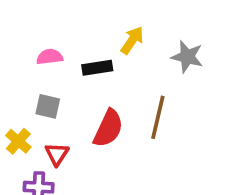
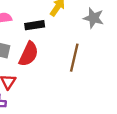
red semicircle: (108, 128) -> (29, 54), moved

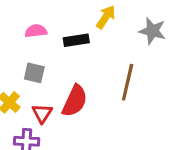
red semicircle: (29, 54) -> (75, 101), moved

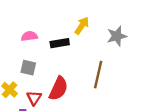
gray star: (152, 31) -> (117, 36), turned -30

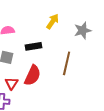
black rectangle: (60, 43) -> (34, 46), moved

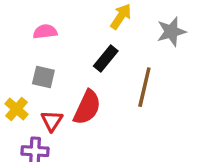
black rectangle: (34, 46) -> (106, 59), moved, turned -42

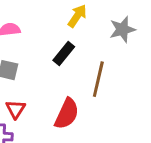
red semicircle: (87, 107) -> (67, 114), moved

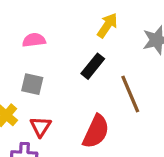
brown line: (98, 79) -> (130, 94), turned -36

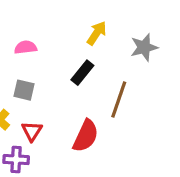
brown line: (130, 94) -> (119, 100), turned 42

